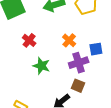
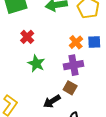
orange cross: (69, 40) -> (76, 42), moved
blue square: (96, 49) -> (94, 42), moved

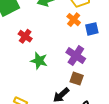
orange cross: (76, 42) -> (74, 20), moved
purple cross: (73, 65) -> (76, 56), turned -36

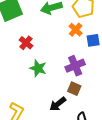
purple cross: (76, 56) -> (75, 66), turned 30

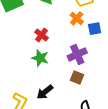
red cross: (26, 43) -> (41, 35), moved
black arrow: (58, 104) -> (45, 92), moved

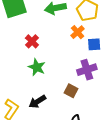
red cross: (41, 35) -> (32, 41), moved
purple cross: (77, 54) -> (87, 70), moved

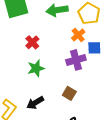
green star: (37, 67) -> (36, 68), turned 30
purple cross: (87, 70) -> (76, 60), moved

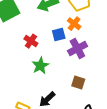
blue square: (94, 48) -> (59, 35), moved

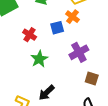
purple cross: (77, 48) -> (79, 52), moved
brown square: (78, 82) -> (92, 78), moved

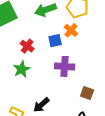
purple cross: (79, 52) -> (65, 66), moved, turned 30
green star: (39, 59) -> (22, 69), moved

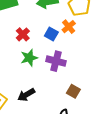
blue square: (55, 41) -> (51, 34), turned 32
green star: (22, 69) -> (29, 58), moved

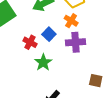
blue square: (51, 34) -> (49, 34), moved, turned 32
purple cross: (56, 61) -> (75, 42), moved

